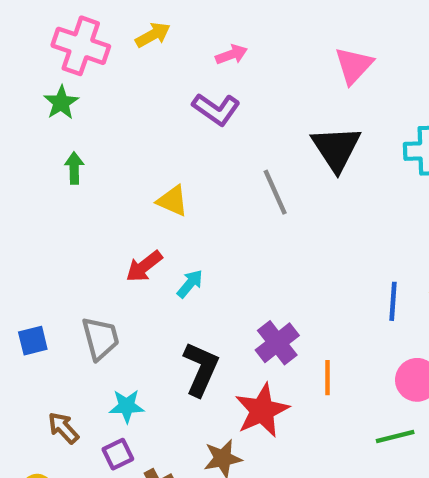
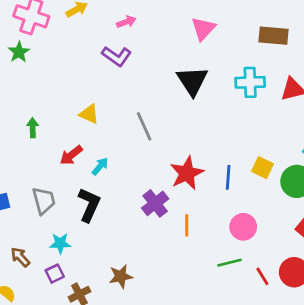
green arrow: (74, 168) -> (33, 128), moved
gray line: (275, 192) -> (144, 126), moved
black L-shape: (201, 369) -> (89, 205), moved
red star: (262, 410) -> (187, 173), moved

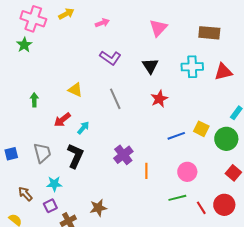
purple L-shape: (117, 56) -> (110, 58), moved
black triangle: (192, 81) -> (150, 66), size x0.7
red star: (187, 173) -> (159, 99), moved, size x0.7
blue line: (228, 177) -> (176, 136), turned 66

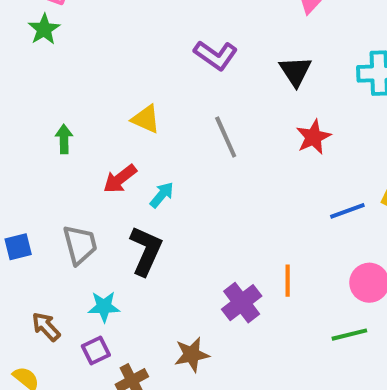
purple cross: (123, 155) -> (242, 303), moved

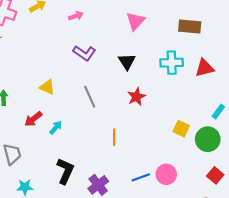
blue line: (347, 211) -> (141, 177), moved
black L-shape: (146, 251) -> (65, 171), moved
orange line: (288, 281) -> (114, 137), moved

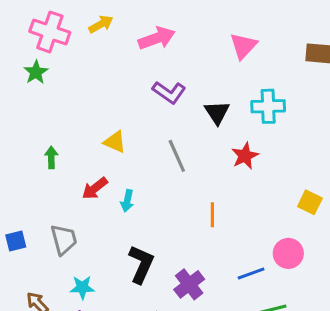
pink arrow: (76, 16) -> (157, 38), size x1.6
black triangle: (127, 62) -> (217, 112), moved
cyan cross: (172, 63) -> (268, 106), moved
cyan arrow: (56, 127) -> (127, 201), turned 152
pink circle: (166, 174) -> (288, 253), moved

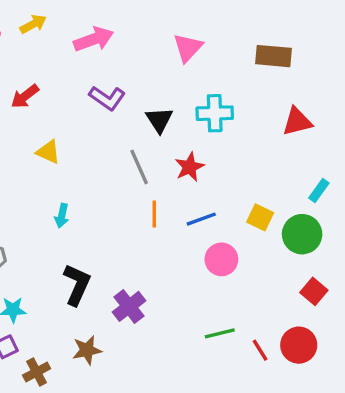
gray line: (177, 156) -> (139, 167), moved
red arrow: (95, 188) -> (25, 96), moved
orange line: (212, 215) -> (154, 214), moved
pink circle: (288, 253) -> (221, 259), moved
blue line: (251, 274) -> (201, 219), moved

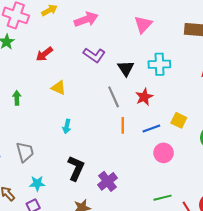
yellow square: (260, 217) -> (179, 120), moved

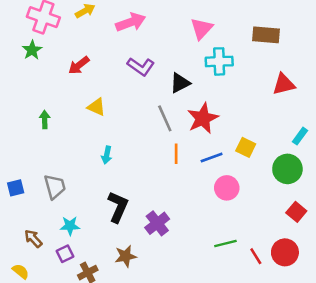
cyan cross: (159, 64) -> (219, 61), moved
black triangle: (126, 68) -> (180, 83), turned 36
red star: (144, 97) -> (203, 118), size x1.4

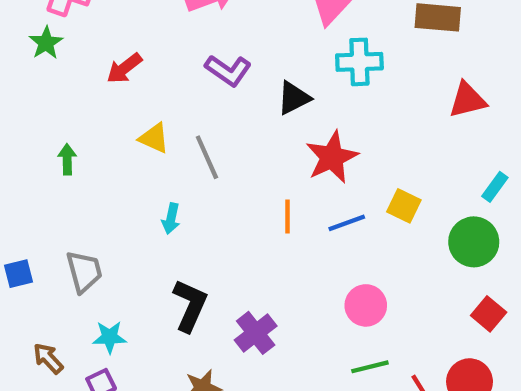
gray line: (165, 118) -> (207, 157), moved
pink circle: (227, 188) -> (366, 305), moved

